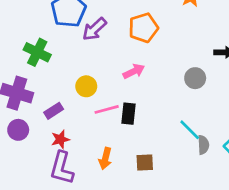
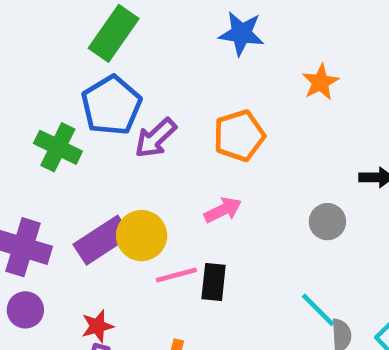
green cross: (37, 52) -> (58, 147), moved
yellow circle: (86, 86) -> (142, 236), size x1.4
purple rectangle: (54, 111) -> (102, 240), moved, size x1.6

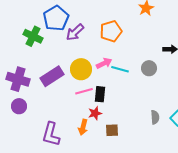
yellow circle: (142, 236) -> (81, 69), moved
cyan line: (318, 310) -> (120, 69), moved, turned -30
red star: (97, 326) -> (95, 113), moved

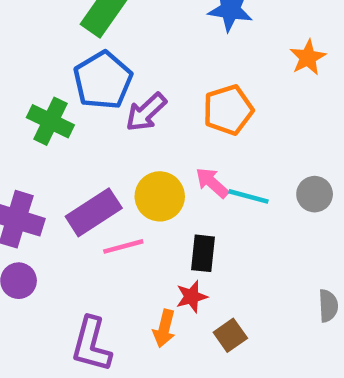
pink arrow: (104, 63) -> (212, 183), turned -112
pink line: (84, 91) -> (123, 246), moved
brown square: (112, 130) -> (230, 335), turned -32

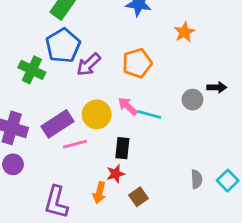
gray circle: (315, 194) -> (192, 100), moved

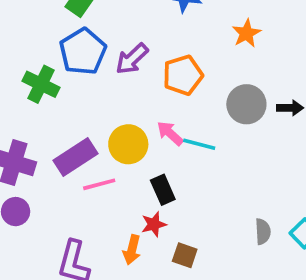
purple arrow: (89, 64) -> (132, 59), moved
gray circle: (192, 100) -> (246, 104), moved, size x1.4
black rectangle: (122, 148) -> (163, 190), turned -30
brown square: (139, 197) -> (185, 255), turned -36

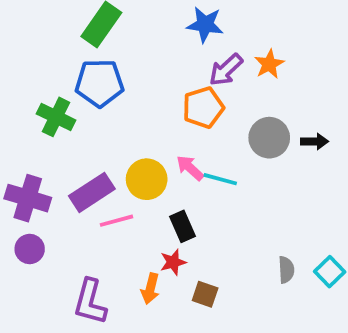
blue pentagon: (83, 52) -> (99, 83), turned 30
purple arrow: (132, 59) -> (226, 70), moved

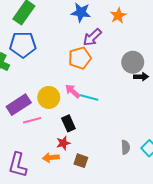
orange star: (269, 64) -> (118, 16), moved
gray circle: (269, 138) -> (133, 62), moved
orange arrow: (150, 289) -> (51, 158), turned 70

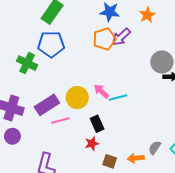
orange pentagon: (80, 58) -> (104, 39), moved
cyan line: (89, 97) -> (118, 98), turned -30
gray semicircle: (125, 147) -> (155, 148), turned -144
orange arrow: (51, 158) -> (136, 158), moved

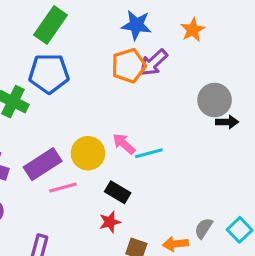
black rectangle: (97, 124) -> (118, 192), turned -35

